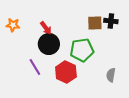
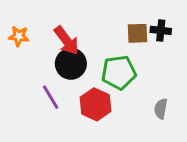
red arrow: (46, 28) -> (67, 41), size x1.5

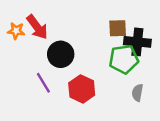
black cross: (161, 30) -> (137, 42), moved, size x1.5
red arrow: (67, 41) -> (37, 27), moved
green pentagon: (119, 72) -> (124, 59), moved

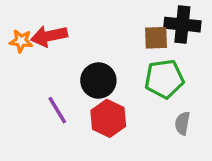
red arrow: (37, 27) -> (49, 36), turned 115
black cross: (137, 42) -> (182, 25), moved
black circle: (61, 54) -> (98, 80), moved

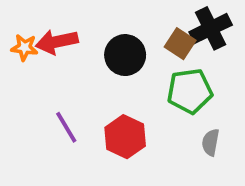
black cross: (182, 25) -> (211, 28), turned -32
brown square: (156, 38) -> (180, 44), turned 35
black circle: (98, 80) -> (125, 55), moved

